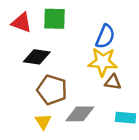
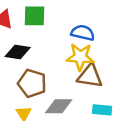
blue semicircle: (105, 37) -> (83, 33), turned -100
brown triangle: (113, 82) -> (90, 76), size x1.6

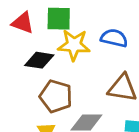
yellow star: (80, 57) -> (74, 45), moved

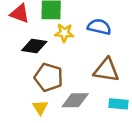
yellow star: (74, 45) -> (64, 33), size x0.7

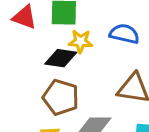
black diamond: (34, 46) -> (61, 58), moved

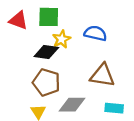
yellow star: (80, 41) -> (62, 39), turned -30

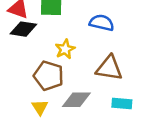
yellow star: (62, 39) -> (65, 49), moved
black diamond: (46, 52) -> (23, 29), moved

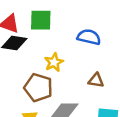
brown triangle: (109, 68) -> (96, 80), size x0.6

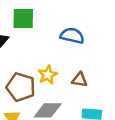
yellow star: (54, 62) -> (48, 75), moved

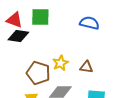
blue semicircle: (72, 36) -> (89, 23), moved

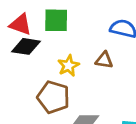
yellow star: (60, 63) -> (68, 66), moved
brown triangle: (86, 67) -> (104, 60), moved

